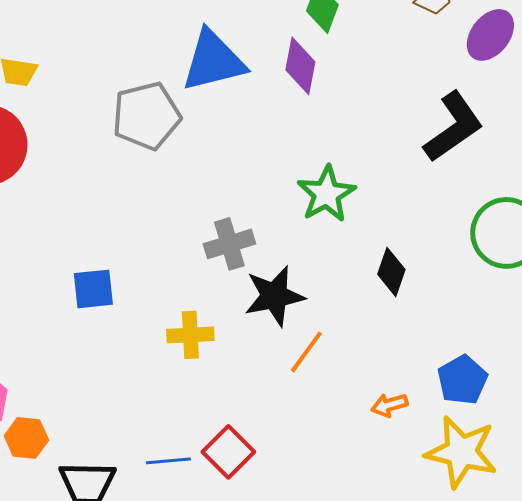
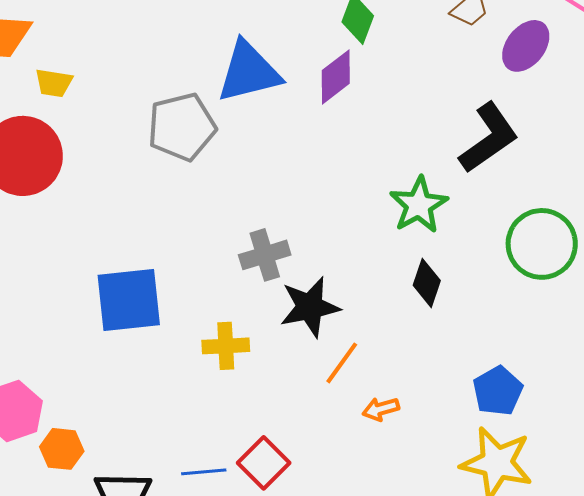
purple diamond: (300, 66) -> (336, 77), turned 42
green star: (326, 194) -> (419, 205), moved
blue square: (93, 289) -> (129, 300), size x1.6
orange arrow: (389, 405) -> (381, 409), moved

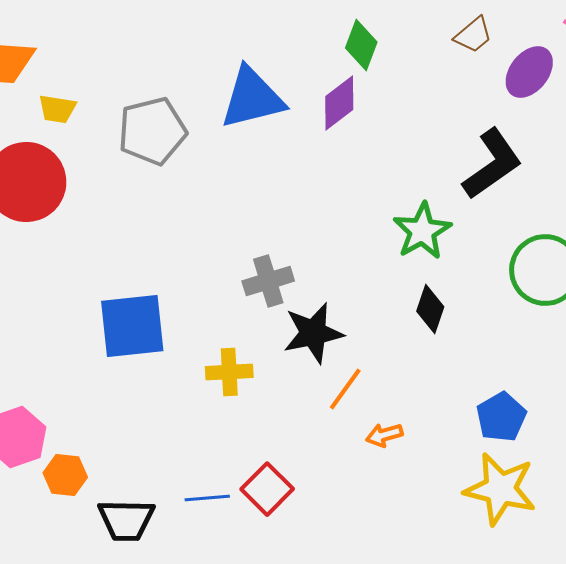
gray pentagon: (182, 127) -> (152, 131), moved

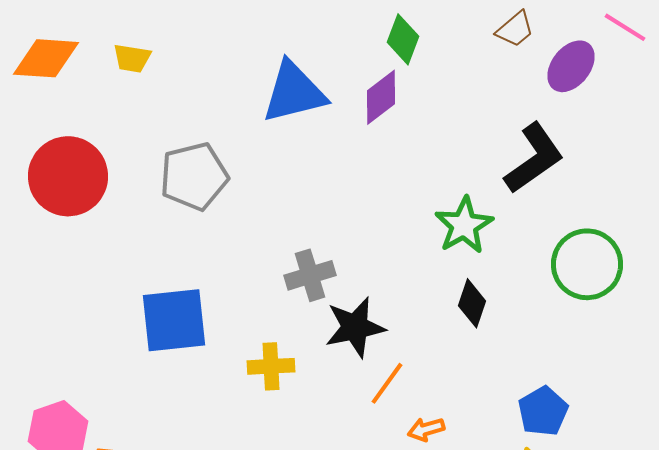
yellow trapezoid: (57, 109) -> (132, 58), moved
gray pentagon: (152, 131) -> (194, 176), moved

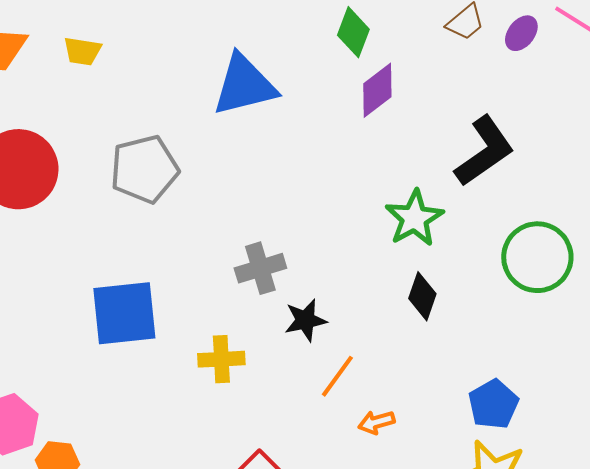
purple ellipse: (571, 66) -> (521, 33), moved, size x0.7
purple diamond: (381, 97) -> (377, 90), moved
black star: (355, 327) -> (305, 320), size x0.7

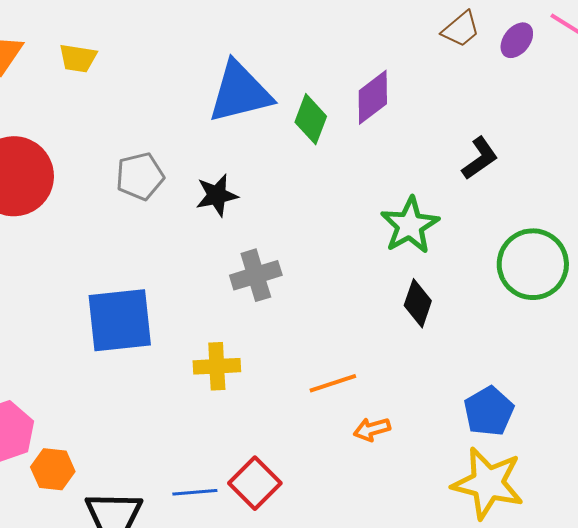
green diamond: (353, 32) -> (311, 119), moved
black L-shape: (484, 151) -> (480, 158), size x0.6
gray pentagon: (144, 169) -> (140, 176), size x0.7
black star: (305, 320) -> (217, 195), moved
orange line: (337, 376) -> (333, 383), turned 36

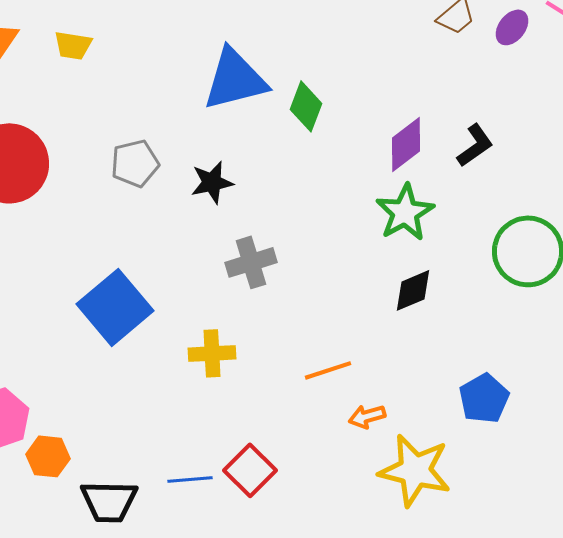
purple diamond: (373, 97) -> (406, 144), moved
black diamond: (418, 303) -> (413, 290), turned 48
blue square: (120, 320) -> (115, 307), turned -34
yellow star: (488, 483) -> (415, 470), moved

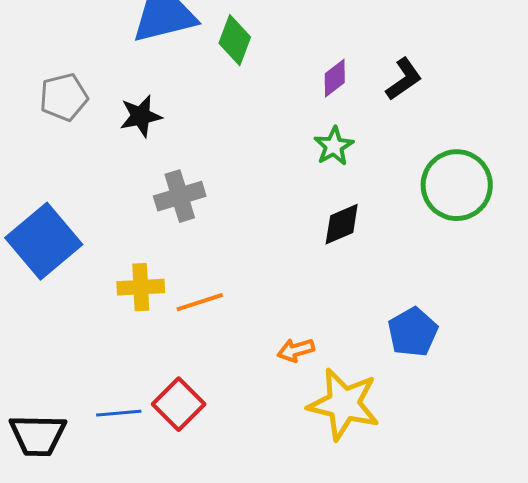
purple diamond: (406, 144) -> (335, 78), size x0.7
green star: (405, 212) -> (334, 146), size x0.7
orange line: (328, 370) -> (200, 302), moved

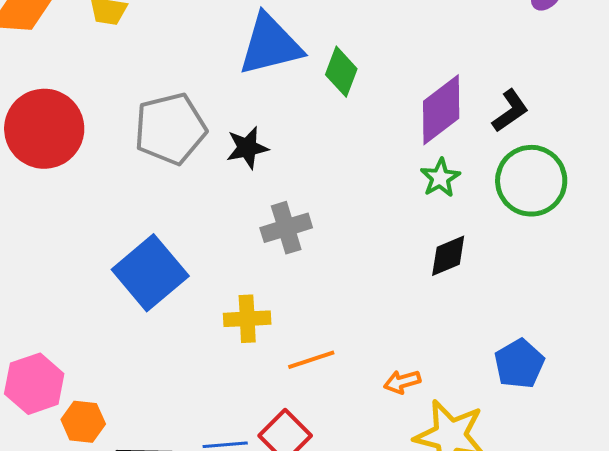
purple diamond: (335, 78) -> (441, 110), size x1.8
gray pentagon: (64, 97) -> (170, 129), size x1.5
green circle: (457, 185) -> (531, 181), moved
orange line: (200, 302) -> (311, 360), moved

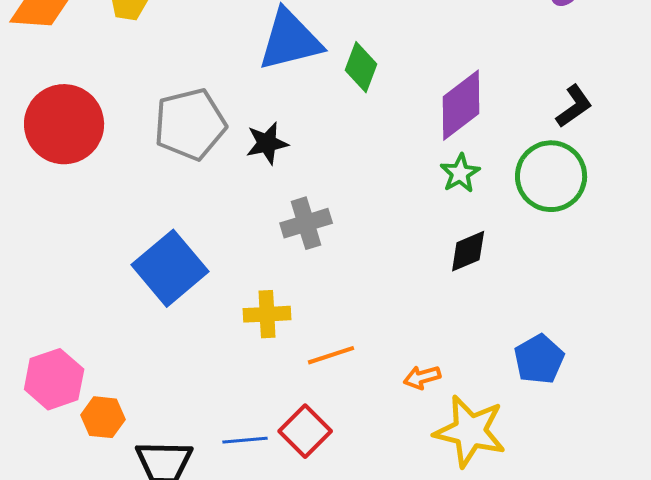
black L-shape: (510, 111) -> (574, 106), moved

